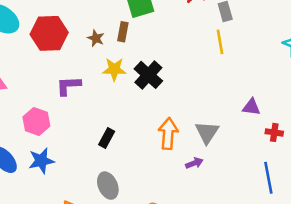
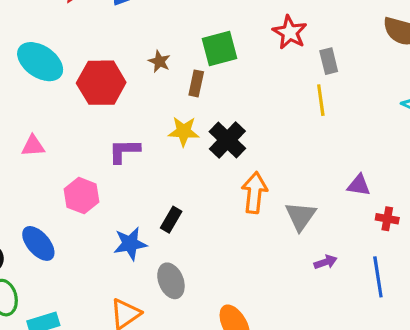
brown star: (96, 38) -> (159, 61), moved
orange arrow: (168, 134) -> (254, 193), moved
blue star: (41, 161) -> (130, 244), moved
purple arrow: (194, 163) -> (325, 262), moved

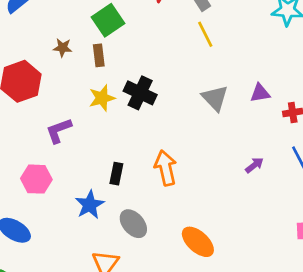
orange arrow: (254, 193) -> (166, 168), moved
gray triangle: (301, 216) -> (215, 98), moved

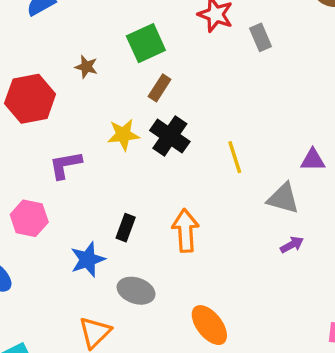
yellow line: (205, 34) -> (235, 157), moved
brown rectangle: (99, 55) -> (160, 88), moved, turned 30
gray triangle: (215, 98) -> (283, 198), moved, turned -40
gray ellipse: (133, 224) -> (136, 291), turned -40

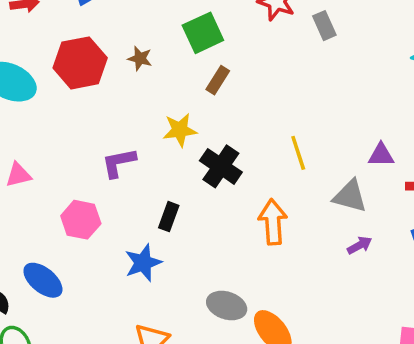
red hexagon: (30, 99) -> (80, 63), moved
black cross: (170, 136) -> (221, 166), moved
black rectangle: (126, 228) -> (169, 217), moved
orange arrow: (185, 231) -> (273, 222), moved
gray ellipse: (136, 291) -> (227, 306), moved

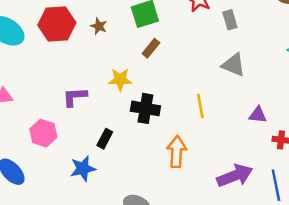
black cross: (221, 166) -> (145, 108), turned -32
gray triangle: (350, 196) -> (234, 65), moved
purple arrow: (360, 245) -> (235, 176), size x2.0

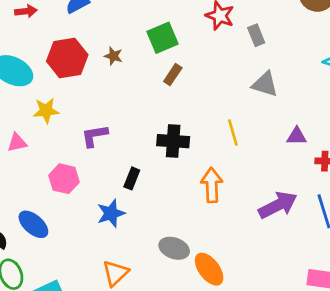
yellow star: (120, 80) -> (46, 111), moved

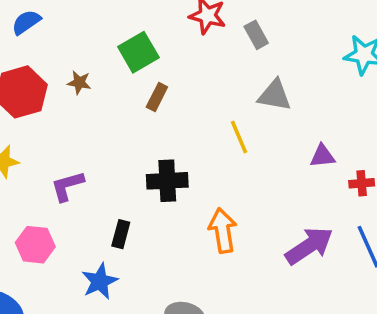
yellow line: (233, 132) -> (239, 137), moved

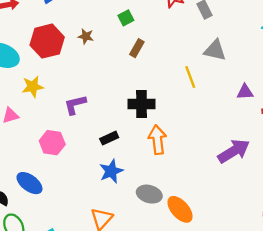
green square: (138, 52) -> (126, 18), size x0.6
orange arrow: (223, 231) -> (157, 140), moved
black rectangle: (121, 234) -> (109, 138), turned 48
blue star: (100, 281) -> (111, 171), moved

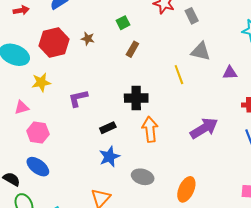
purple triangle: (245, 92) -> (230, 73), moved
pink hexagon: (52, 143) -> (38, 133), moved
purple arrow: (234, 151) -> (204, 128), moved
orange ellipse: (180, 209) -> (186, 189), moved, turned 65

